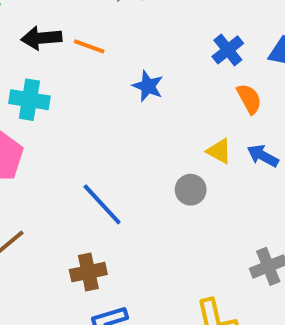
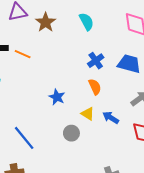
blue star: (148, 86) -> (57, 97), moved
orange semicircle: (249, 99) -> (95, 87), moved

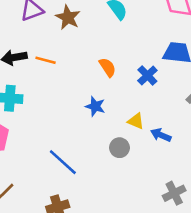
blue cross: (96, 61) -> (147, 76), moved
orange semicircle: (95, 87) -> (107, 67), moved
blue arrow: (111, 118) -> (161, 135), moved

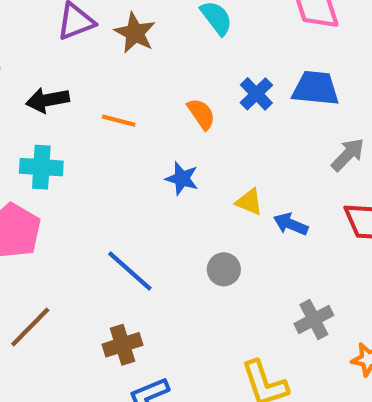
orange line: (46, 60) -> (119, 121), moved
blue cross: (147, 76) -> (256, 94), moved
gray circle: (120, 148) -> (224, 269), moved

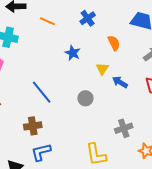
blue cross: (256, 94) -> (88, 18), moved
orange semicircle: (201, 114) -> (114, 43), moved
yellow triangle: (249, 202) -> (102, 69), turned 32

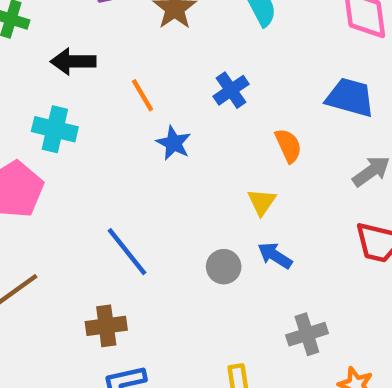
orange line: (47, 21) -> (142, 95), turned 35
blue star: (73, 53) -> (174, 143), moved
blue arrow: (120, 82) -> (275, 256), moved

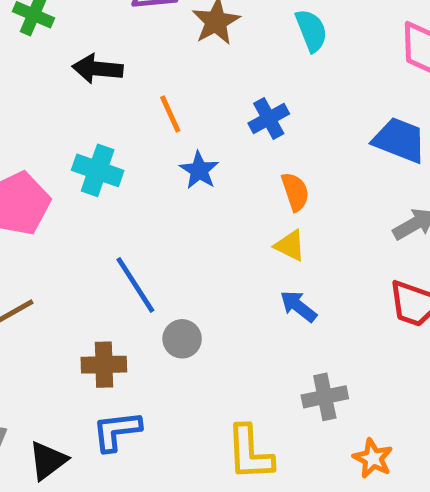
cyan cross: (55, 129) -> (98, 170), moved
orange semicircle: (288, 146) -> (295, 192), moved
yellow triangle: (262, 202) -> (290, 245), turned -44
gray circle: (224, 267) -> (182, 339), moved

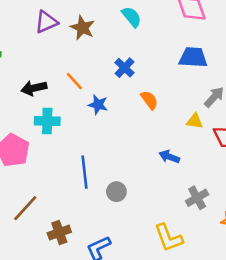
black arrow: (98, 69) -> (34, 88), moved
yellow triangle: (290, 245) -> (195, 121), moved
blue line: (135, 285) -> (84, 172), turned 44
brown cross: (104, 365) -> (59, 233), moved

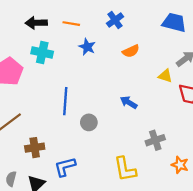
orange line: (74, 81) -> (71, 24), turned -49
orange semicircle: (149, 100) -> (131, 51), turned 91
blue arrow: (169, 157) -> (129, 102), moved

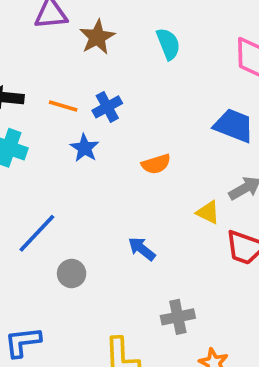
blue cross: (115, 20) -> (107, 107), moved
blue line: (65, 101) -> (37, 233), turned 32

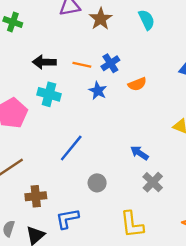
orange semicircle: (156, 164) -> (137, 84), moved
gray circle: (72, 273) -> (97, 183), moved
gray cross: (178, 317) -> (153, 182), moved, turned -30

